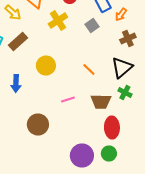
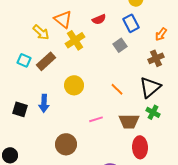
orange arrow: (121, 14) -> (161, 34), moved
yellow cross: (58, 20) -> (75, 40), moved

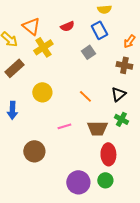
brown cross: (156, 58) -> (124, 65), turned 35
black triangle: (150, 87) -> (118, 94), size x0.7

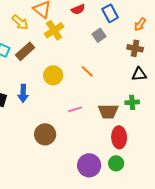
black triangle: (118, 94) -> (139, 74), moved, turned 35
orange line: (85, 96) -> (87, 71), moved
green cross: (121, 119) -> (132, 102), turned -32

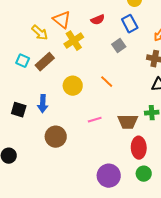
brown circle: (45, 134) -> (56, 137), moved
green circle: (116, 163) -> (144, 174), moved

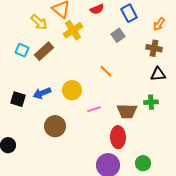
yellow circle: (73, 86) -> (72, 90), moved
blue arrow: (43, 104) -> (42, 93), turned 66
red ellipse: (139, 148) -> (118, 137), moved

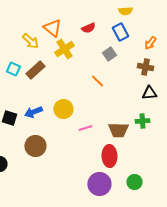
orange line: (106, 71) -> (97, 81), moved
brown circle: (55, 126) -> (35, 146), moved

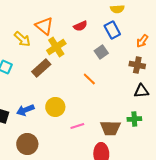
brown rectangle: (35, 70) -> (41, 68), moved

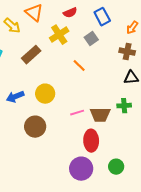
yellow cross: (56, 47) -> (59, 35), moved
pink line: (77, 126) -> (77, 113), moved
brown circle: (27, 144) -> (35, 127), moved

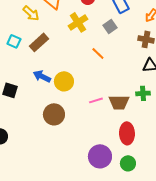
brown rectangle: (31, 55) -> (39, 42), moved
blue arrow: (15, 97) -> (42, 76), moved, turned 48
red ellipse: (91, 141) -> (127, 133), moved
green circle: (116, 167) -> (128, 163), moved

